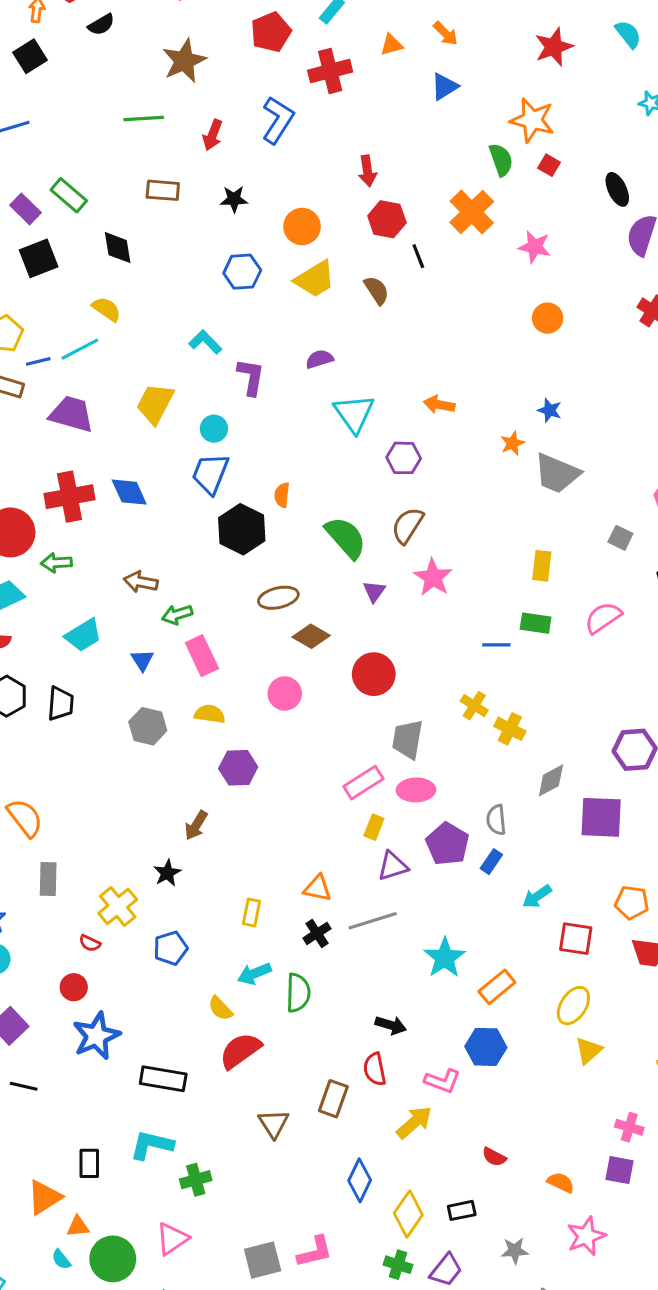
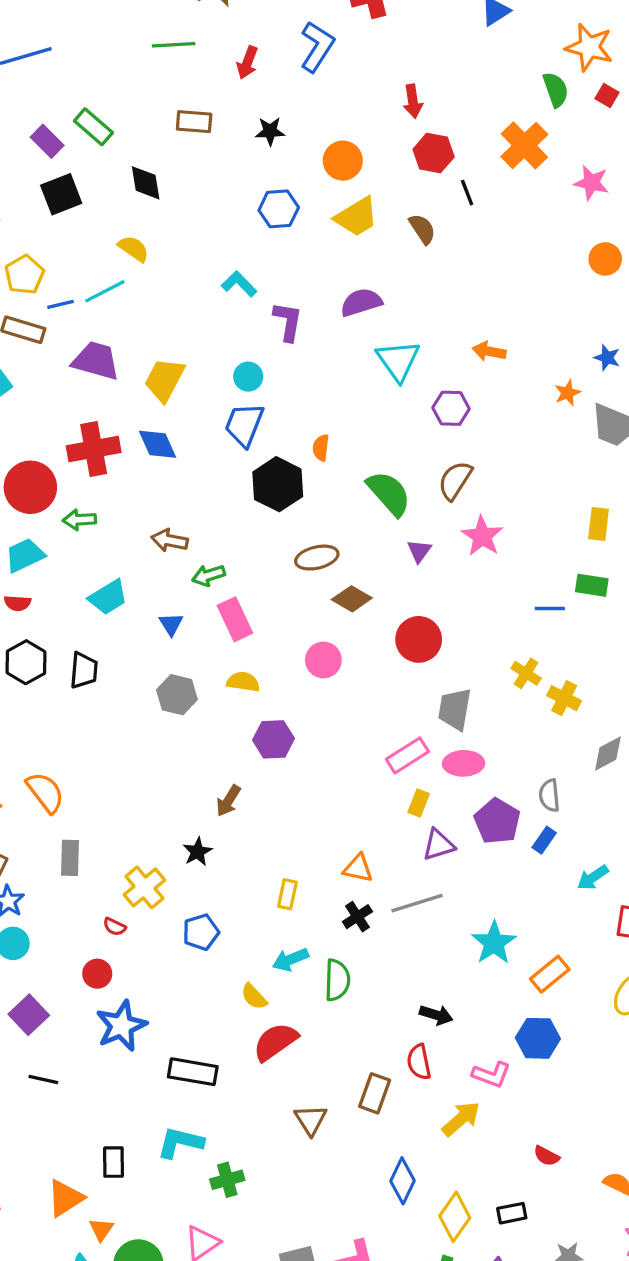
purple semicircle: (319, 359) -> (361, 302), size x1.4
yellow trapezoid: (155, 404) -> (164, 380), moved
orange triangle: (78, 1226) -> (101, 1230), turned -50

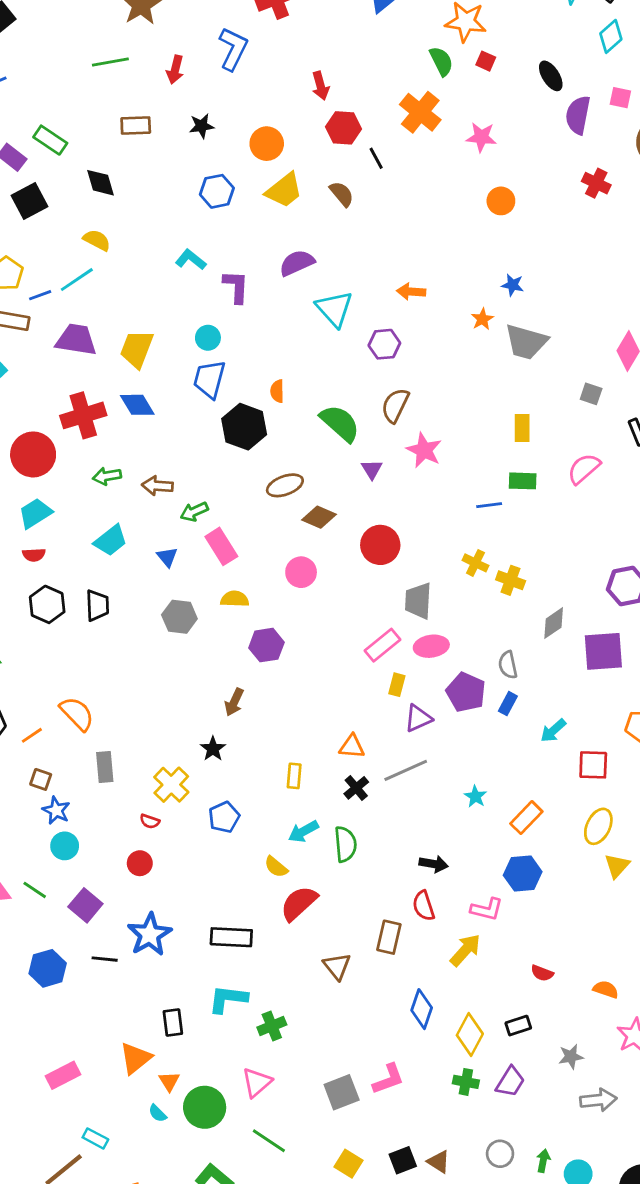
green arrow: (79, 520) -> (107, 476), moved
cyan star: (494, 943) -> (475, 796), size x0.6
blue star: (121, 1026) -> (150, 934), moved

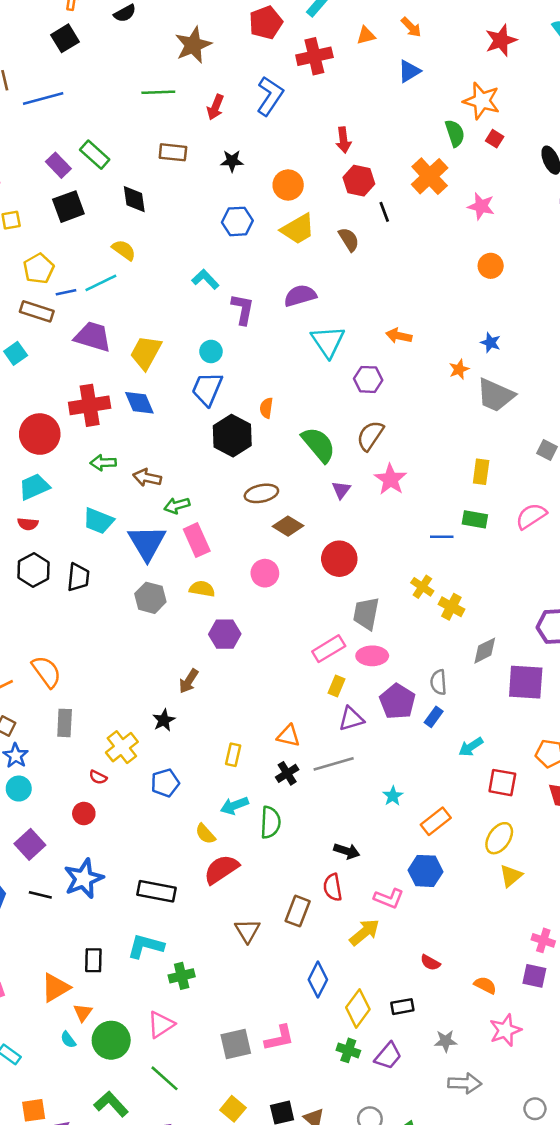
cyan trapezoid: (111, 540) -> (98, 521), turned 52
blue triangle: (167, 557) -> (147, 543), size x2.0

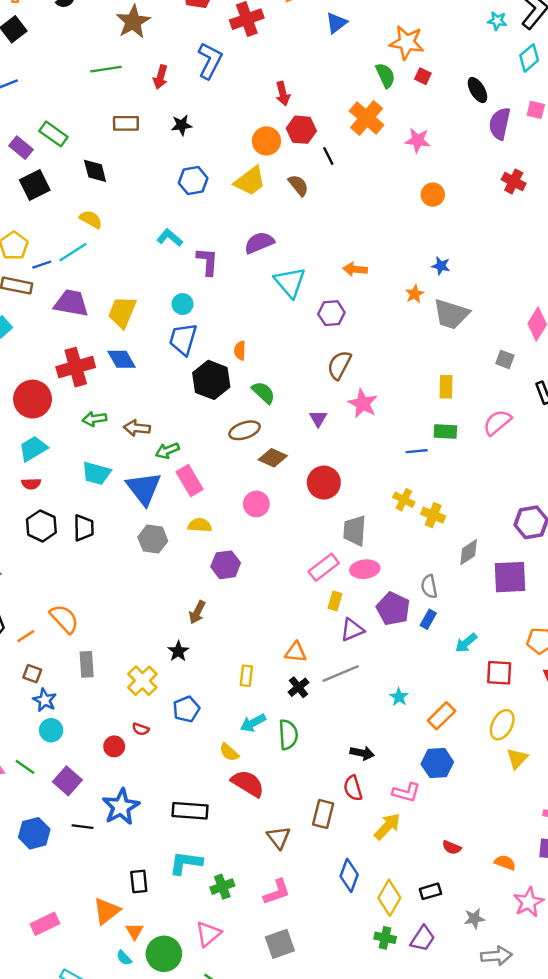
orange circle: (288, 185) -> (266, 141), moved
green semicircle: (319, 445) -> (263, 393), moved, size x0.7
red semicircle: (98, 777) -> (141, 729), moved
red semicircle: (221, 869) -> (248, 783), turned 72
pink L-shape: (279, 1038) -> (277, 892), moved

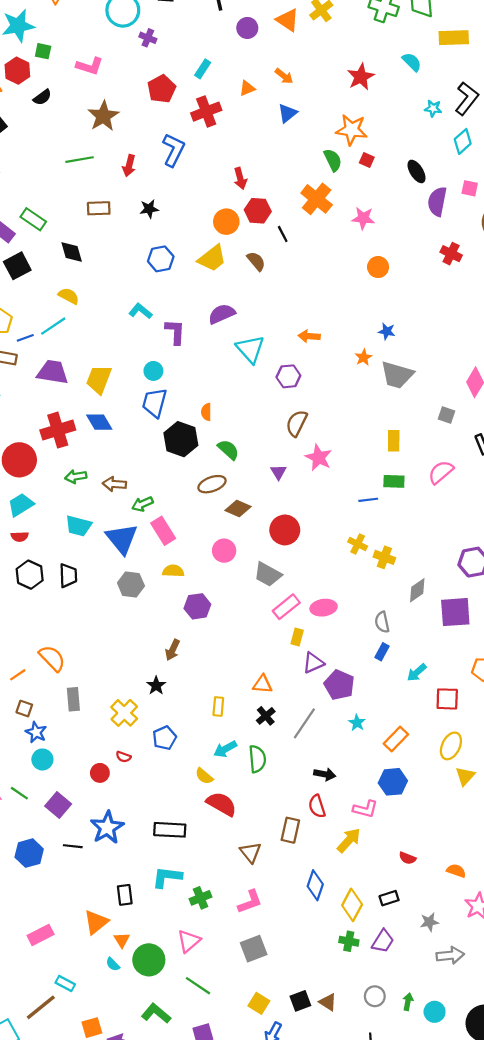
gray trapezoid: (355, 531) -> (268, 574), moved, turned -64
purple pentagon: (393, 609) -> (339, 685), moved
gray line: (341, 673) -> (304, 723), moved, turned -32

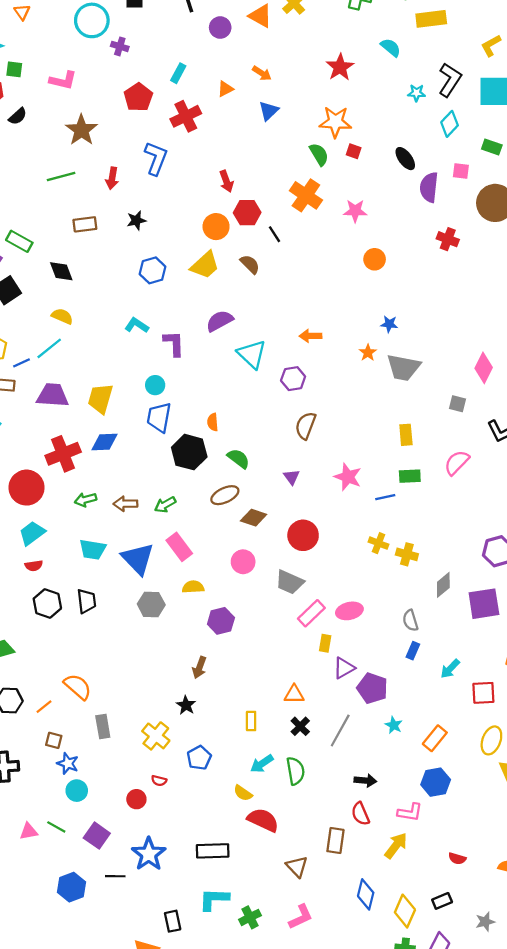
blue diamond: (99, 422) -> (104, 442), turned -56
pink star: (319, 458) -> (348, 477), moved
green arrow: (142, 504) -> (165, 505), moved

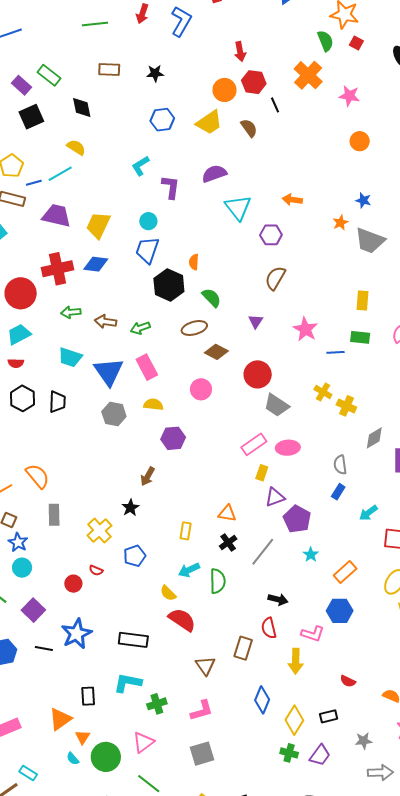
red arrow: (112, 178) -> (142, 14), moved
cyan L-shape: (137, 325) -> (141, 166), turned -75
gray trapezoid: (290, 582) -> (276, 405), moved
yellow arrow: (396, 846) -> (296, 661), turned 135

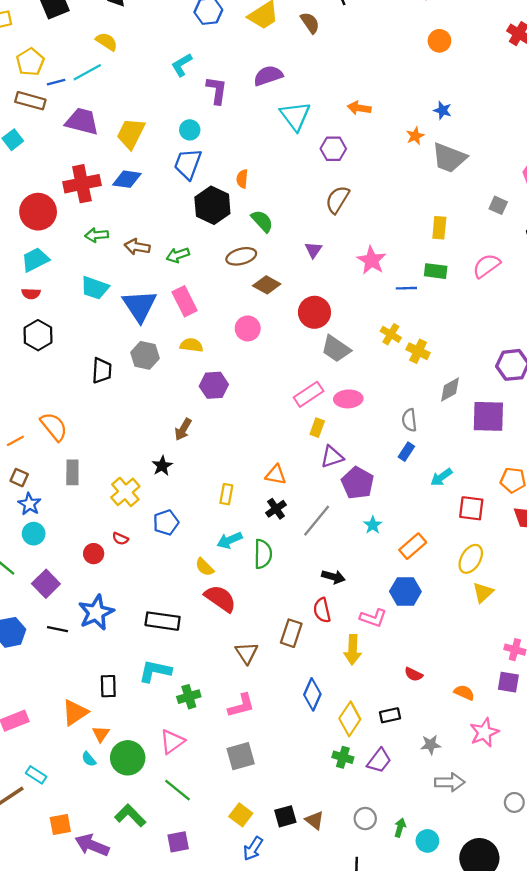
black trapezoid: (57, 402) -> (102, 371), moved

